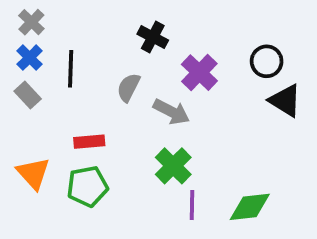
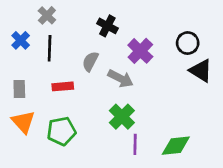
gray cross: (31, 22) -> (47, 15), moved
gray rectangle: (28, 95) -> (19, 89), moved, turned 42
red rectangle: (89, 142) -> (63, 86), moved

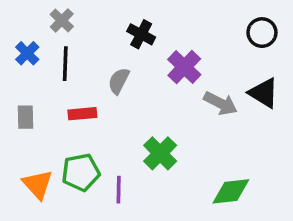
black circle: (188, 43) -> (262, 33), moved
gray arrow: (121, 79) -> (221, 103), moved
orange triangle: (23, 122) -> (38, 184), moved
purple line: (135, 144) -> (119, 190), moved

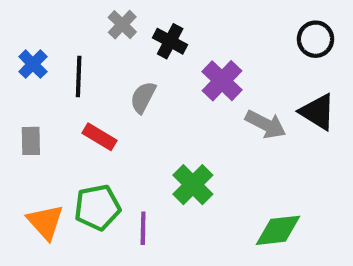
gray cross: (62, 20) -> (122, 25), moved
red rectangle: (82, 114) -> (99, 137), turned 36

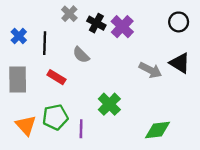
purple cross: (222, 81) -> (122, 27), moved
gray semicircle: (143, 97) -> (81, 55), turned -72
gray rectangle: (31, 141) -> (18, 80), size x1.6

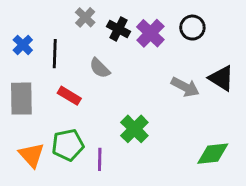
black circle: (179, 22) -> (192, 28), moved
green diamond: (157, 130) -> (213, 154), moved

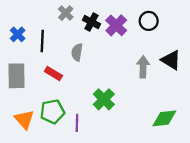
gray semicircle: (100, 68) -> (77, 52), turned 54
gray arrow: (185, 87) -> (143, 67), turned -115

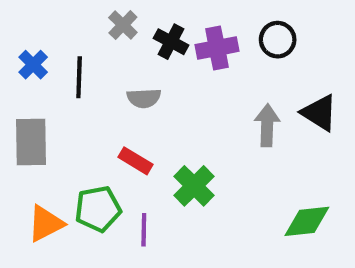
purple cross: (116, 25) -> (217, 48), turned 35
gray semicircle: (77, 52) -> (144, 98), turned -102
red rectangle: (53, 74) -> (135, 161), moved
orange triangle: (24, 119) -> (46, 223), turned 45

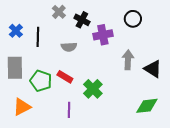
purple cross: (217, 48) -> (103, 35), moved
black triangle: (319, 113) -> (153, 69), moved
green pentagon: (98, 209) -> (41, 81), moved, turned 30

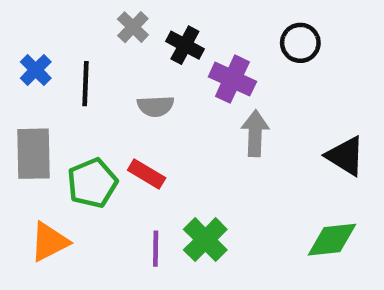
purple cross: (103, 35) -> (232, 79), turned 36
gray arrow: (128, 60) -> (255, 133), moved
green pentagon: (41, 81) -> (92, 183), turned 30
green cross: (93, 89) -> (205, 240), moved

